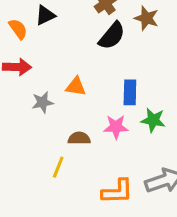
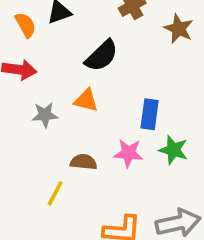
black semicircle: (112, 36) -> (102, 56), moved

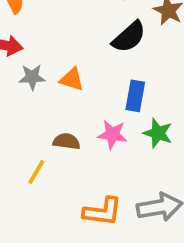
black semicircle: (102, 56) -> (129, 37), moved
gray star: (45, 115) -> (32, 77), moved

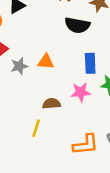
black semicircle: (129, 37) -> (77, 25), turned 65

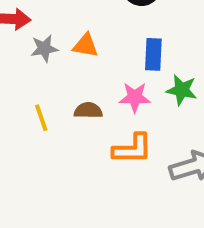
yellow line: (36, 128) -> (41, 118), moved, turned -42
orange L-shape: (86, 145) -> (132, 149), moved

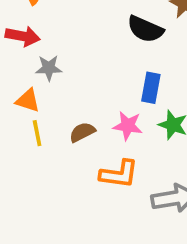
orange triangle: (86, 45) -> (28, 100), moved
brown semicircle: (88, 110) -> (82, 132), turned -36

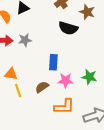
gray star: (49, 68) -> (25, 40), moved
blue rectangle: (151, 88) -> (53, 62), moved

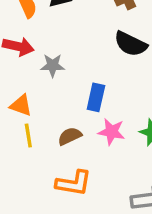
gray star: (25, 40) -> (53, 65), moved
orange L-shape: (64, 107) -> (74, 183), moved

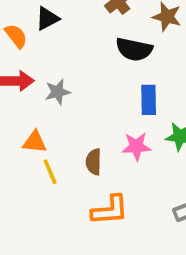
blue rectangle: (96, 97) -> (149, 100), moved
brown semicircle: (70, 136) -> (94, 162), turned -50

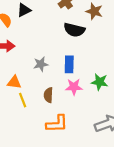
gray star: (58, 92) -> (41, 64), moved
blue rectangle: (149, 100) -> (69, 64), moved

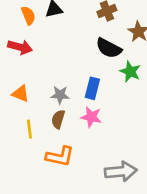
gray star: (41, 64) -> (60, 95), moved
green star: (100, 82) -> (130, 72), moved
yellow line: (23, 100) -> (29, 129), moved

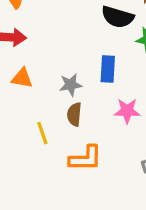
orange triangle: (21, 94) -> (22, 78), moved
pink star: (91, 117) -> (127, 111), moved

